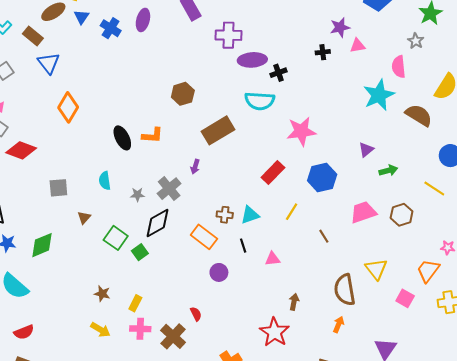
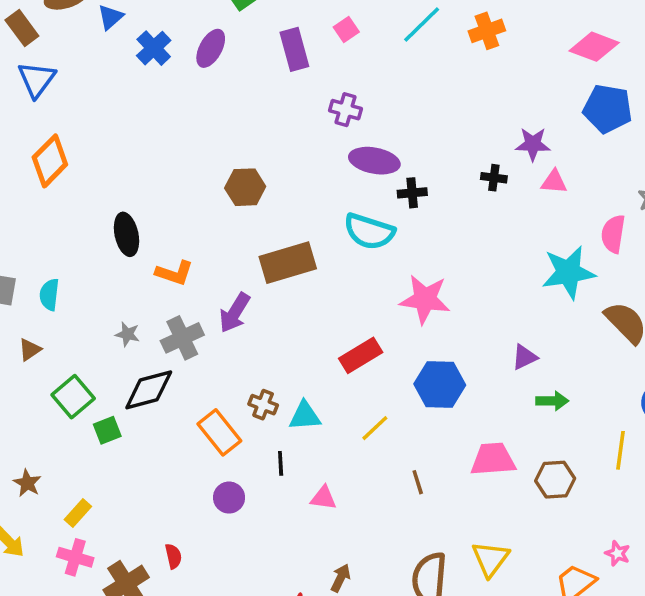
purple cross: (228, 35) -> (345, 110), size x0.7
orange L-shape: (152, 135) -> (174, 273), moved
purple arrow: (195, 167) -> (235, 313), size x1.6
cyan semicircle: (105, 181) -> (49, 295), moved
yellow line: (434, 189) -> (620, 450), turned 50

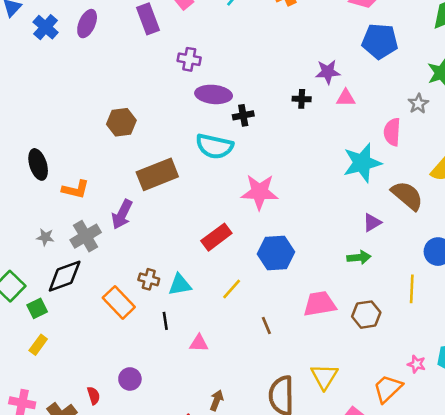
purple triangle: (524, 357) -> (372, 223), moved
purple circle: (229, 498) -> (130, 379), moved
yellow rectangle: (78, 513) -> (38, 345), moved

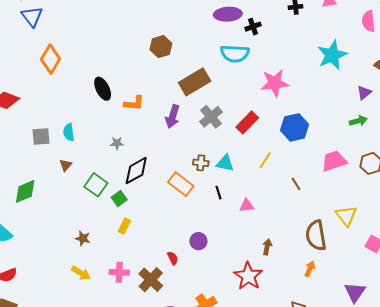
cyan star: (362, 163) -> (332, 55), moved
gray cross: (86, 236) -> (211, 117), moved
cyan triangle: (180, 285) -> (225, 163), turned 30

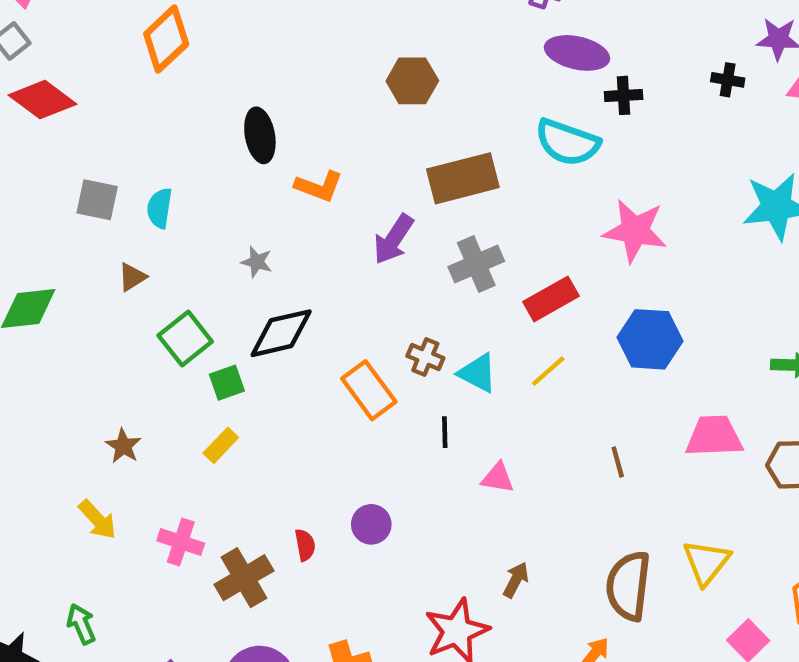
yellow line: (265, 160) -> (548, 371), moved

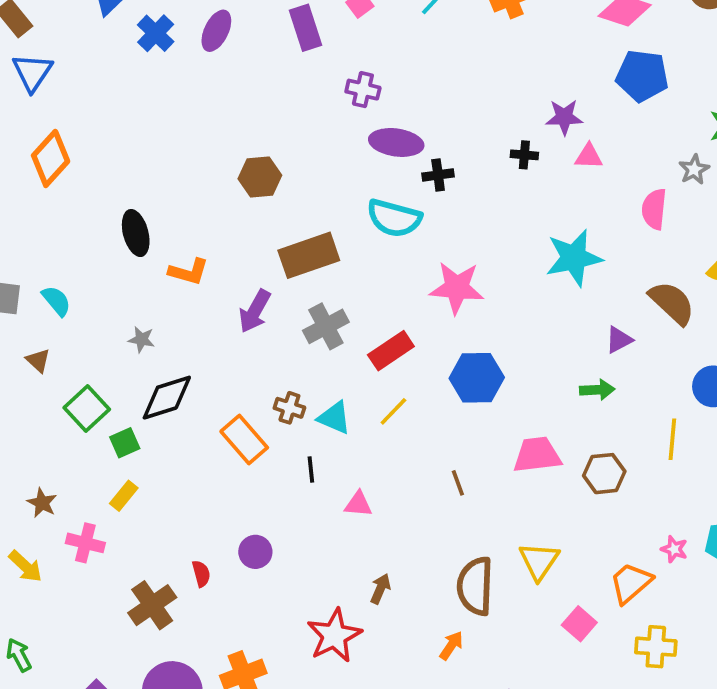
cyan semicircle: (160, 208) -> (56, 301), turned 136
brown triangle: (132, 277) -> (38, 360), turned -40
pink cross: (181, 542) -> (85, 543), moved

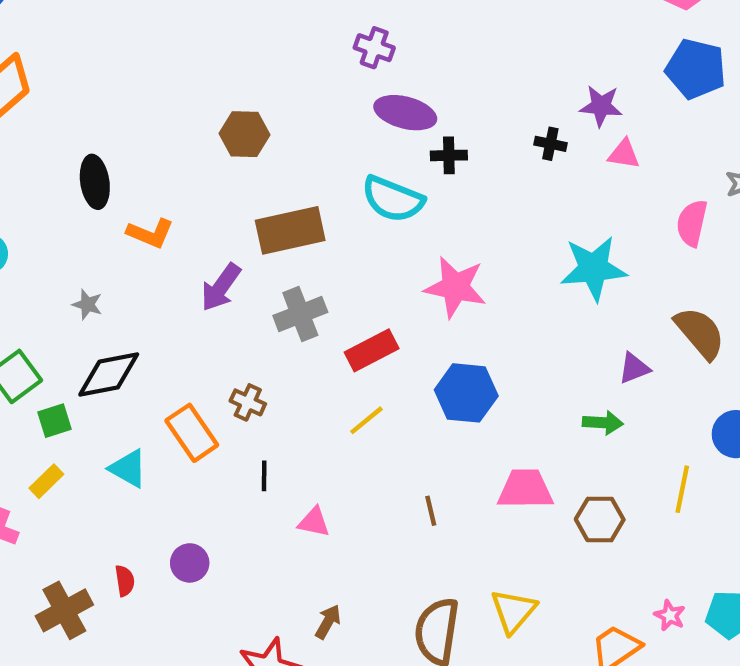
cyan triangle: (334, 418) -> (128, 468), moved

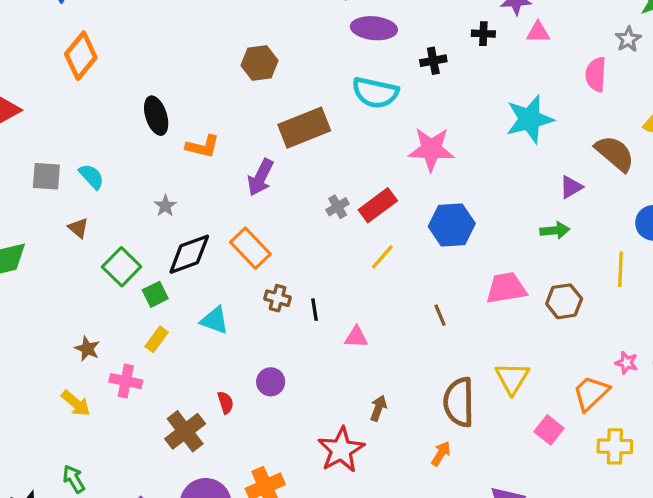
black cross: (449, 155) -> (433, 61), moved
gray star: (87, 304) -> (165, 206), turned 30
gray cross: (300, 314) -> (338, 207), moved, size x0.6
brown cross: (248, 402) -> (278, 298), moved
orange rectangle: (192, 433) -> (250, 248), moved

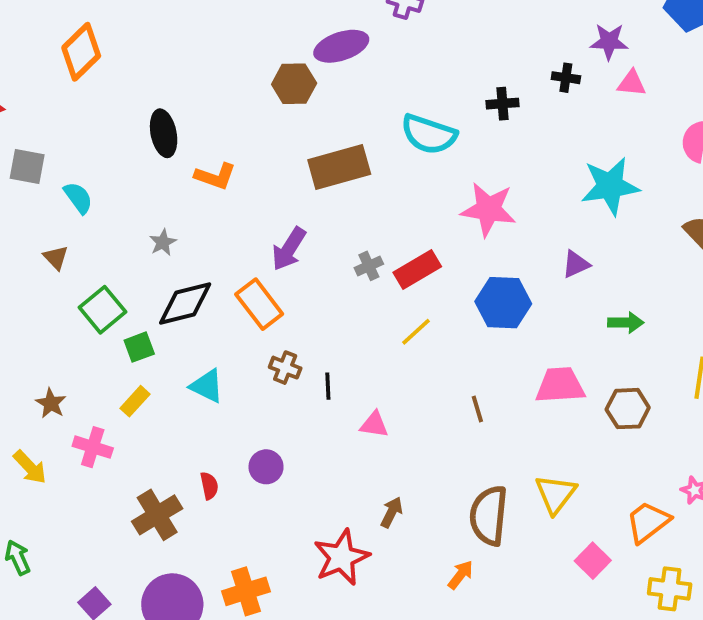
purple ellipse: (374, 28) -> (341, 46), moved, turned -30
gray square: (46, 176) -> (27, 166), moved
purple arrow: (260, 177) -> (289, 249), moved
purple triangle: (571, 187) -> (576, 264), moved

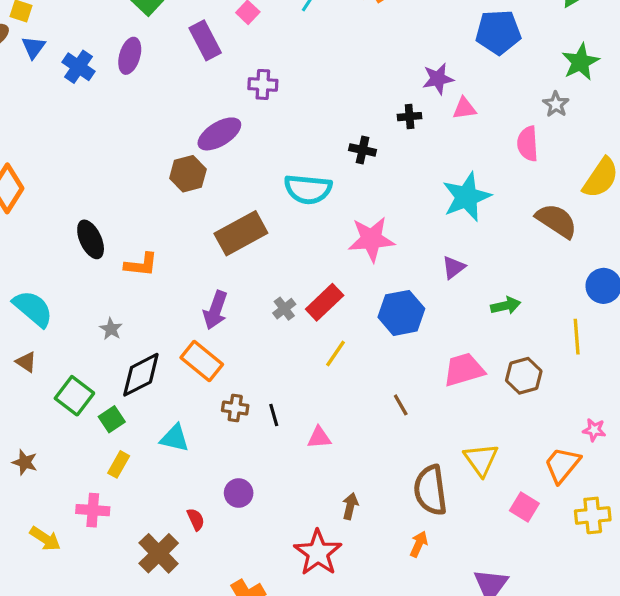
black cross: (502, 104) -> (363, 150), turned 30
cyan semicircle: (78, 198) -> (33, 309), size x1.5
brown star: (51, 403) -> (25, 462), moved

